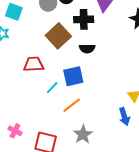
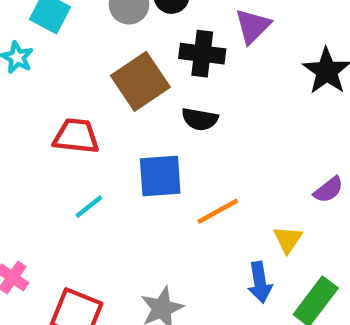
cyan line: (52, 88) -> (89, 207), moved
orange line: (72, 105) -> (218, 211), moved

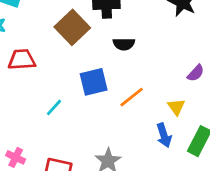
black semicircle: (200, 119) -> (124, 44), moved
red trapezoid: (76, 136) -> (22, 60), moved

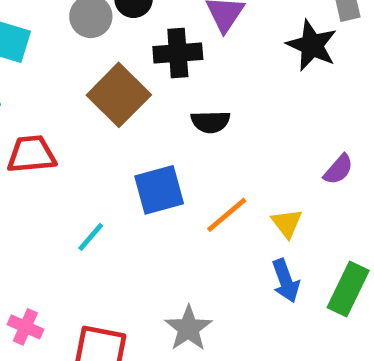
yellow triangle: (176, 107) -> (287, 223), moved

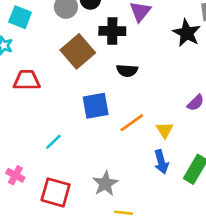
cyan line: (91, 237) -> (53, 142), moved

